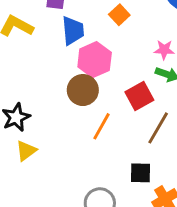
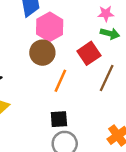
black square: (141, 173) -> (59, 119), moved

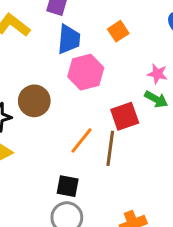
brown circle: (42, 53) -> (34, 101), moved
brown line: (107, 78) -> (110, 148), moved, turned -32

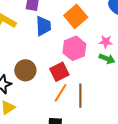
orange square: (118, 31) -> (76, 16), size x1.6
pink hexagon: (86, 72) -> (74, 48), moved
red square: (125, 116) -> (59, 72), moved

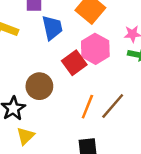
red square: (59, 72) -> (74, 63), moved
brown line: (80, 96) -> (113, 106), turned 50

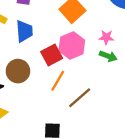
blue trapezoid: (52, 28) -> (24, 31), moved
orange line: (87, 107) -> (58, 81), moved

